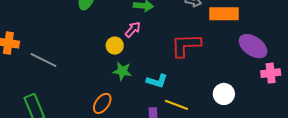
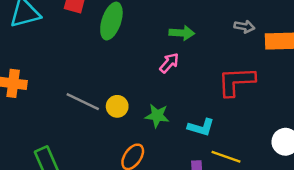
yellow circle: (115, 46) -> (117, 106), moved
gray line: (43, 60) -> (83, 102), moved

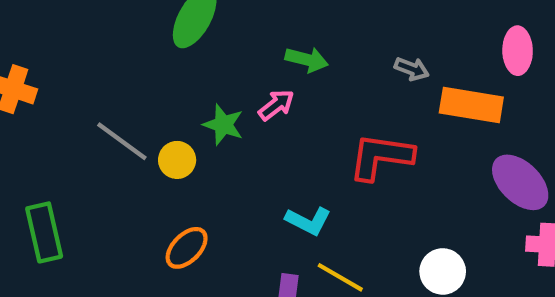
green star: (157, 116) -> (223, 125), moved

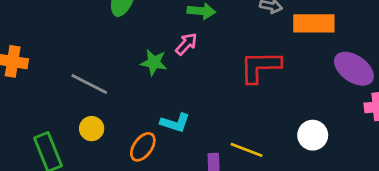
yellow circle: (177, 160) -> (92, 129), moved
cyan L-shape: (308, 221) -> (175, 123), moved

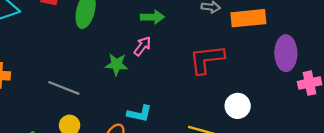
purple ellipse: (354, 69) -> (286, 53), turned 60
white circle: (313, 135) -> (238, 106), moved

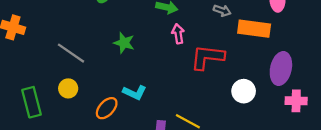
pink arrow: (142, 46) -> (178, 34), moved, turned -60
white circle: (238, 106) -> (244, 91), moved

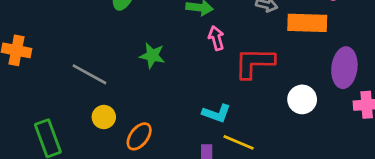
yellow circle: (68, 88) -> (104, 117), moved
cyan L-shape: (135, 93) -> (216, 113), moved

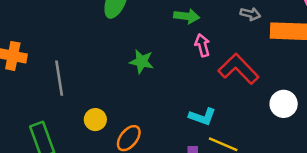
red L-shape: (254, 63) -> (238, 69), turned 45
gray line: (89, 74) -> (59, 78), moved, turned 52

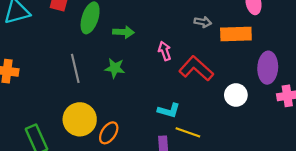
green arrow: (187, 16) -> (123, 32), moved
gray line: (59, 78) -> (75, 68), moved
yellow circle: (95, 120) -> (80, 119), size x1.8

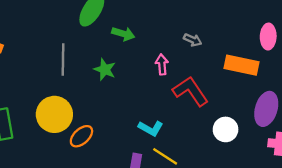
gray arrow: (203, 22) -> (193, 40), moved

